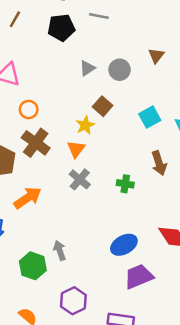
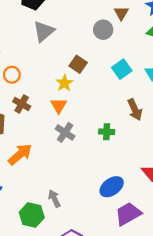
gray triangle: (87, 68) -> (44, 31), moved, size x1.5
gray circle: (120, 70) -> (103, 30), moved
brown cross: (36, 143) -> (22, 104), size x0.7

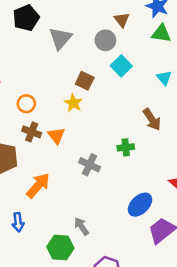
gray triangle: (44, 31) -> (60, 38), moved
cyan square: (122, 69) -> (121, 66), moved
orange circle: (12, 75) -> (26, 104), moved
orange triangle: (59, 105) -> (56, 136), moved
gray cross: (65, 132) -> (90, 165), moved

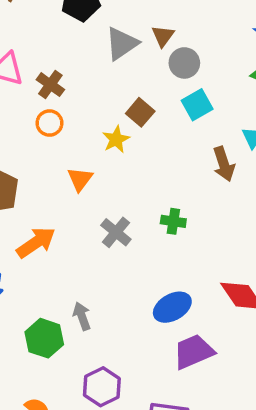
brown triangle: (122, 20) -> (163, 36), moved
brown arrow: (152, 119) -> (224, 164), moved
brown cross: (32, 132) -> (50, 85), moved

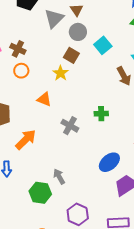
gray circle: (184, 63) -> (78, 32), moved
orange triangle: (80, 179) -> (44, 99), turned -35

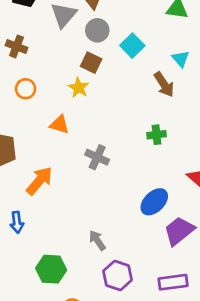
brown cross: (18, 49) -> (17, 46), moved
green cross: (101, 114) -> (156, 135), moved
gray arrow: (59, 176) -> (97, 240), moved
green hexagon: (40, 193) -> (51, 269), moved

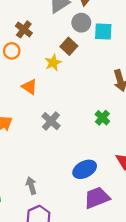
brown cross: (17, 46) -> (24, 29), moved
cyan square: (132, 46) -> (103, 32), moved, turned 30
green cross: (156, 135) -> (102, 118), turned 32

